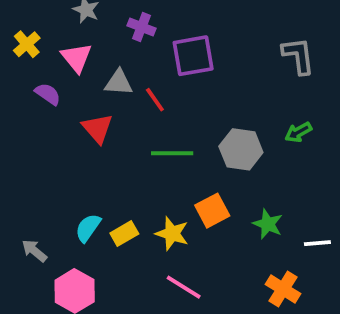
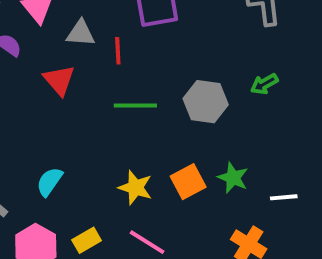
red line: (155, 100) -> (118, 51), turned 32
orange square: (212, 211) -> (188, 182), moved
yellow rectangle: (124, 234) -> (87, 240), moved

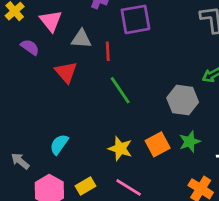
gray hexagon: (206, 102) -> (183, 100), moved
green line: (135, 105) -> (120, 90), turned 56
green star: (233, 178) -> (190, 142), turned 30

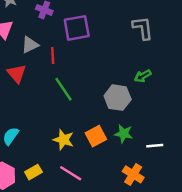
gray triangle: (81, 39) -> (30, 45), turned -30
green star: (190, 142) -> (124, 134), turned 30

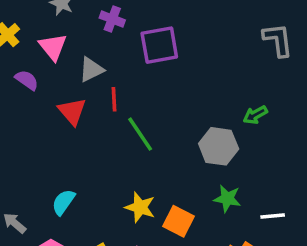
gray L-shape: (143, 28) -> (278, 40), moved
red line: (53, 56) -> (114, 99), moved
orange square: (96, 136) -> (178, 221), moved, turned -35

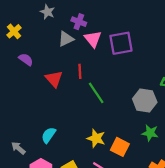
purple square: (159, 45) -> (121, 43), moved
pink triangle: (53, 47) -> (93, 39), moved
gray triangle: (91, 70) -> (66, 39), moved

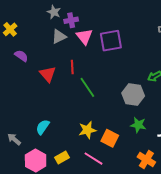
gray star: (47, 12) -> (54, 12), moved
purple cross: (79, 22) -> (71, 20), turned -32
yellow star: (96, 138) -> (87, 130), turned -30

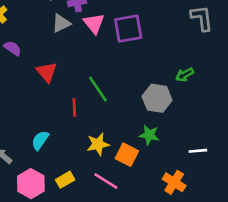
red line: (72, 67) -> (74, 107), moved
green star: (138, 125) -> (149, 135), moved

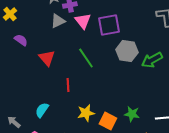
green arrow: (185, 75) -> (152, 60), size x1.5
green line: (98, 89) -> (86, 58), moved
gray hexagon: (157, 98) -> (127, 51), moved
green star: (149, 135) -> (132, 114), moved

